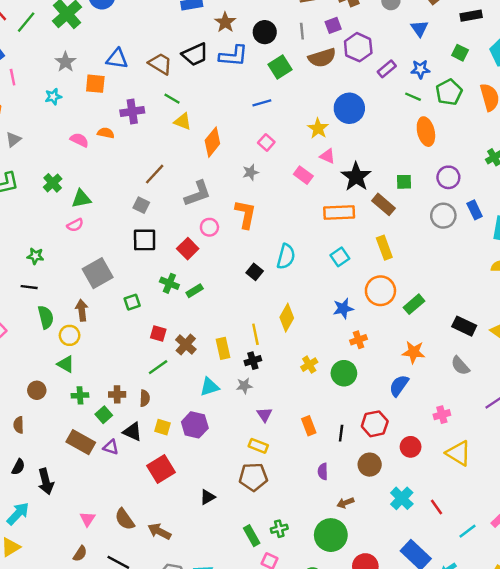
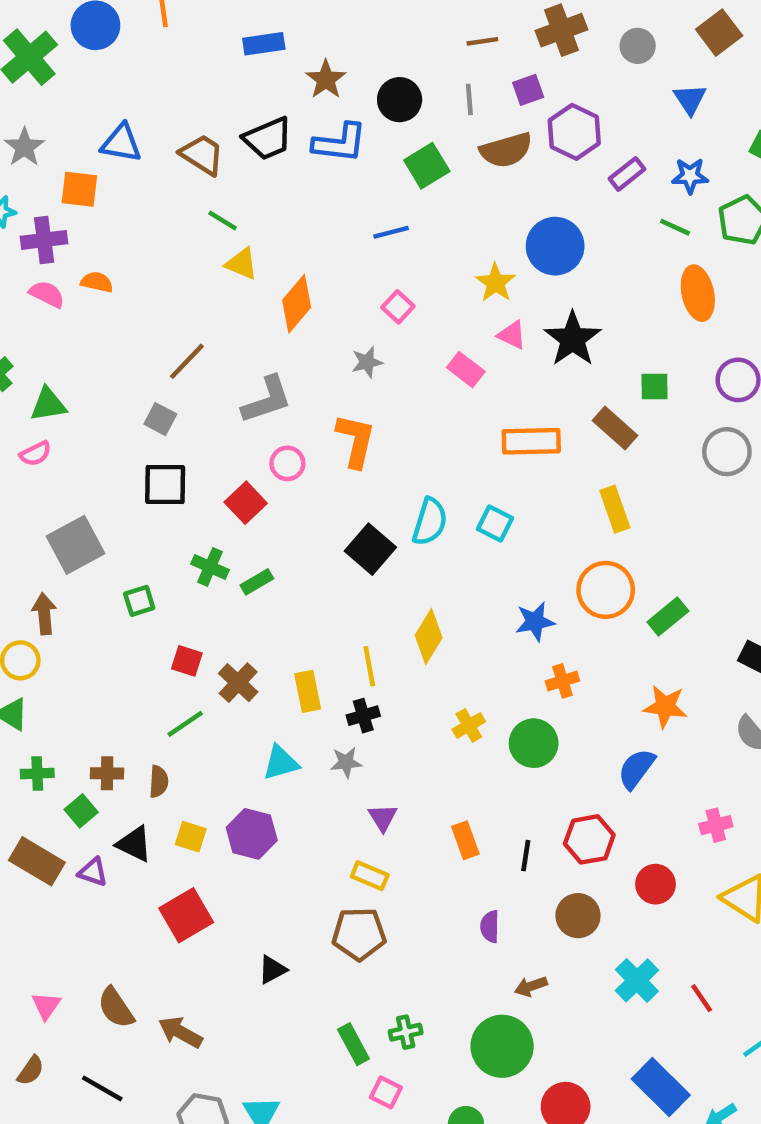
purple cross: (132, 112) -> (44, 240), moved
black star: (356, 177) -> (573, 339), moved
cyan square: (340, 257) -> (495, 524), moved, turned -30
black square: (255, 272) -> (370, 549), size x1.5

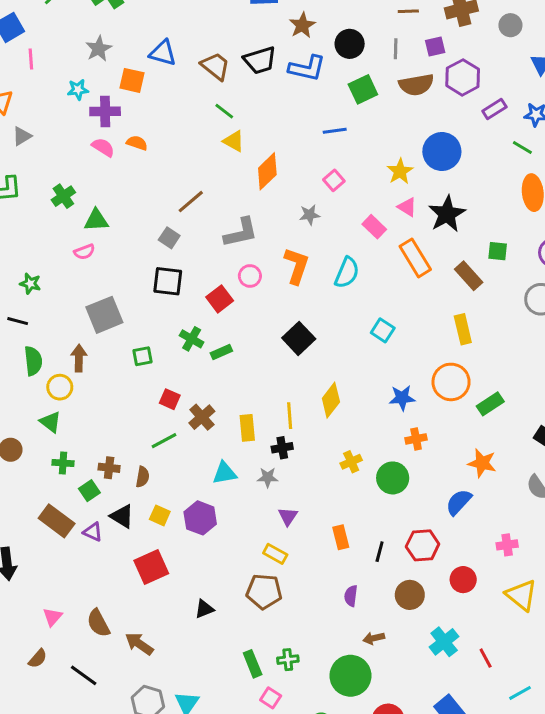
orange rectangle: (531, 441) -> (415, 258), moved, turned 54
cyan semicircle: (430, 522) -> (347, 273), moved

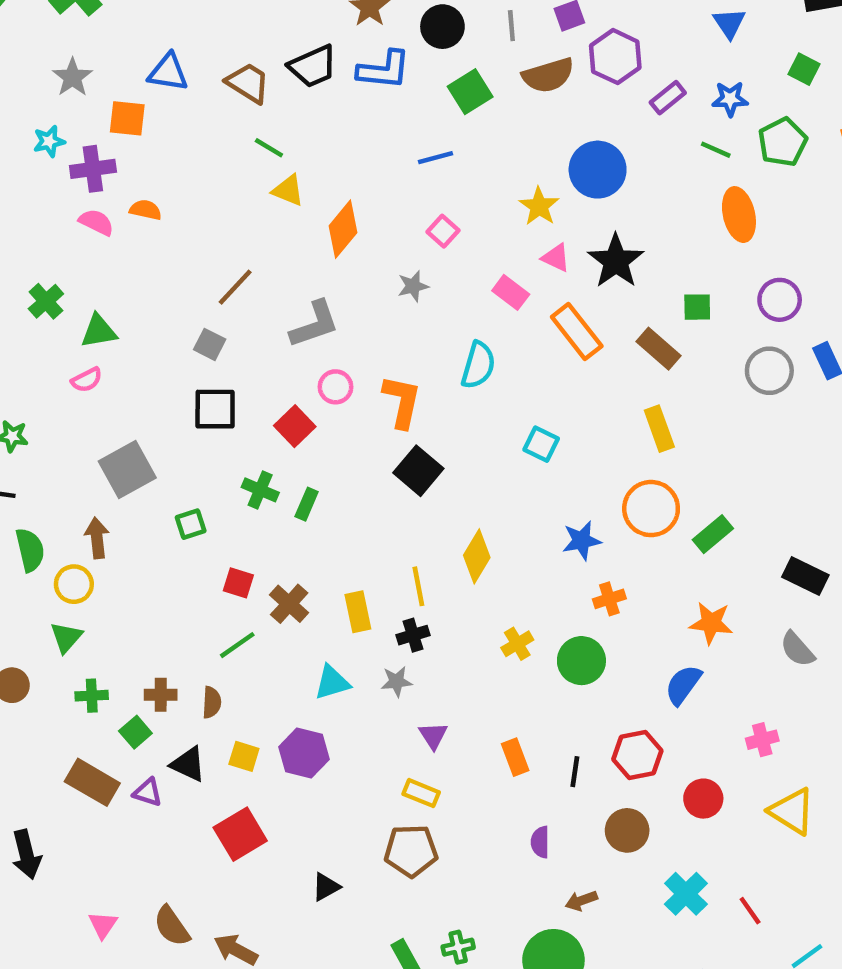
orange L-shape: (297, 266) -> (402, 401), moved
green rectangle: (221, 352) -> (307, 504), turned -36
green triangle: (50, 422) -> (66, 637), turned 40

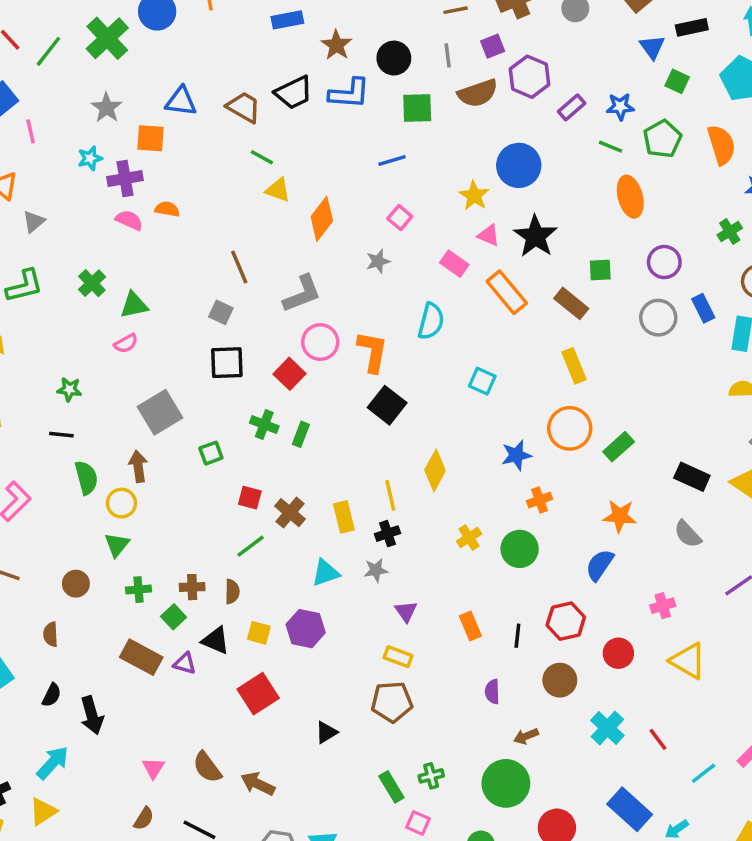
blue triangle: (729, 23) -> (652, 47), moved
green square: (470, 92) -> (417, 108), turned 32
brown line: (235, 287) -> (239, 267), turned -64
pink circle: (336, 387) -> (320, 342), size x1.4

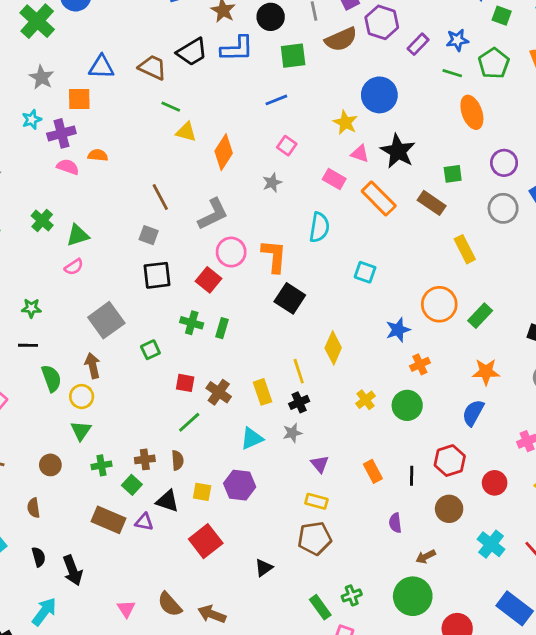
yellow rectangle: (574, 366) -> (465, 249), moved
black semicircle: (52, 695) -> (39, 557), turned -36

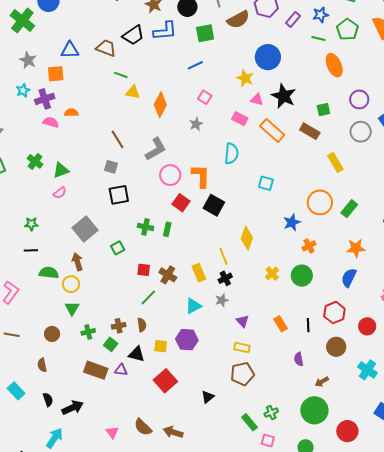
red square: (208, 280) -> (181, 203), moved
green semicircle: (51, 378) -> (49, 273), turned -60
black arrow: (73, 570) -> (73, 408), turned -90

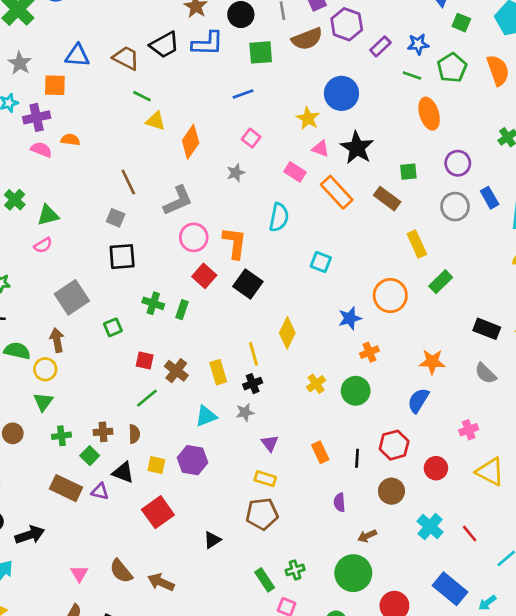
green rectangle: (349, 209) -> (441, 282), moved

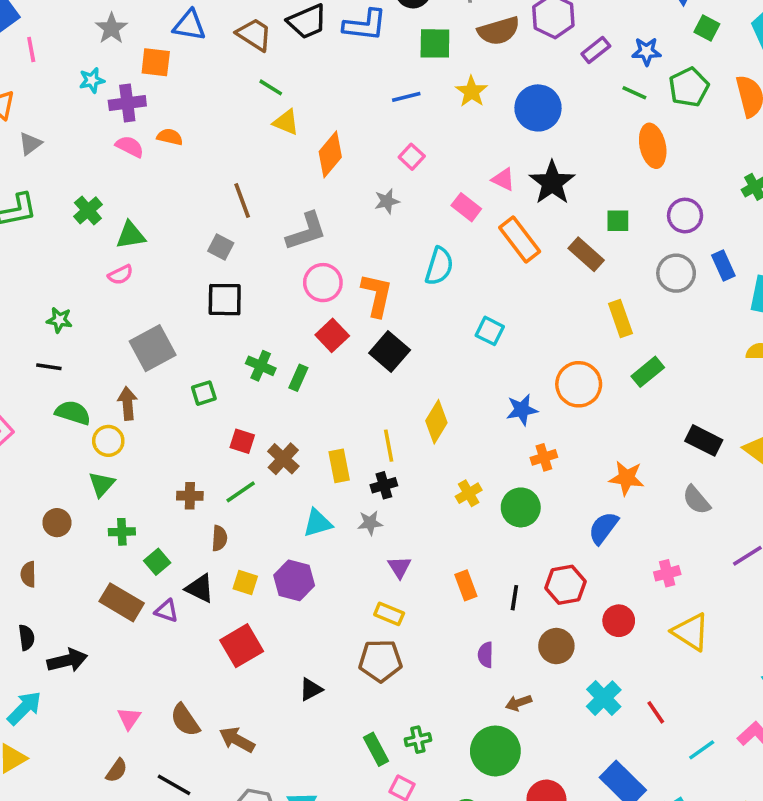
yellow star: (308, 118) -> (472, 92), moved
brown cross: (103, 432) -> (190, 496), moved

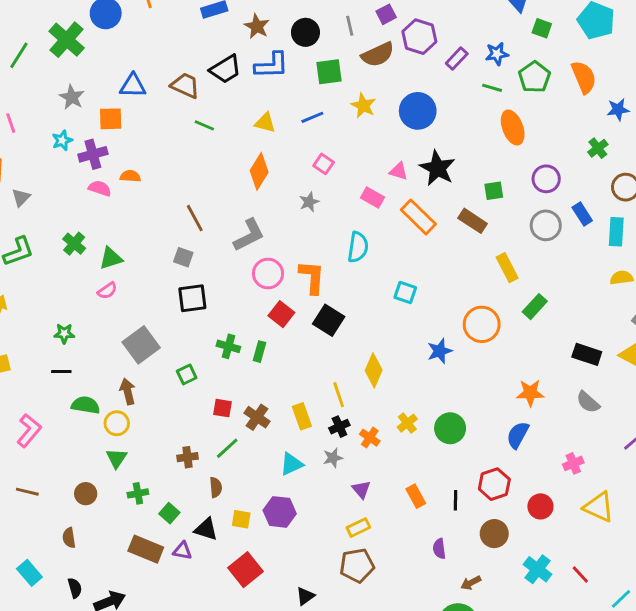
yellow triangle: (286, 122) -> (265, 123), moved
orange cross: (544, 457) -> (370, 438), moved, turned -30
yellow rectangle: (389, 614) -> (358, 528), turned -40

